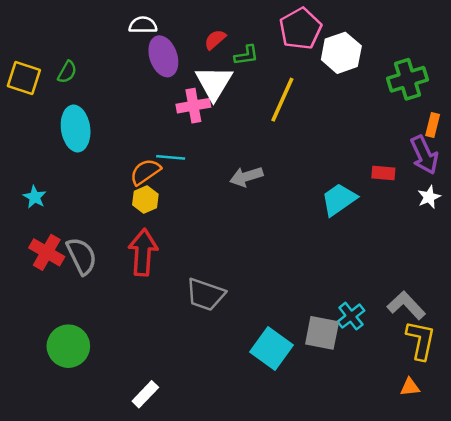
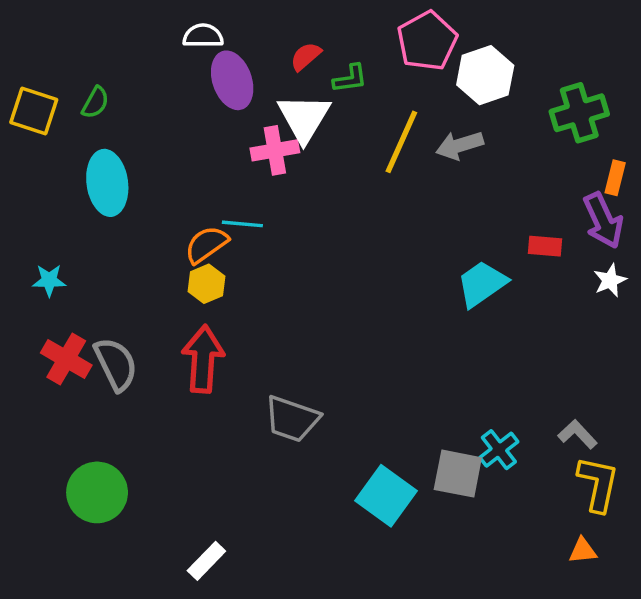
gray arrow: (246, 177) -> (460, 145), moved
cyan star: (35, 197) -> (49, 280), turned -30
gray L-shape: (406, 305) -> (578, 434), size x0.7

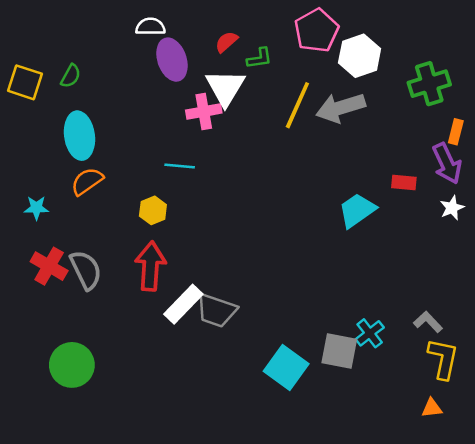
gray arrow: (460, 145) -> (341, 108), size x1.4
orange semicircle: (206, 244) -> (87, 181), moved
white rectangle: (206, 561) -> (183, 304), moved, size x1.4

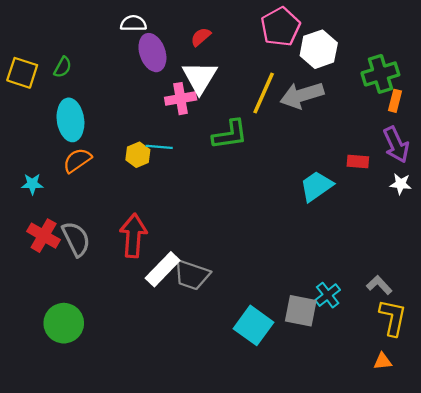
green L-shape: (259, 58) -> (230, 135), moved, size x1.6
orange rectangle: (456, 132) -> (395, 101), moved
white star: (452, 208) -> (401, 184), turned 30
yellow hexagon: (153, 210) -> (138, 155), moved

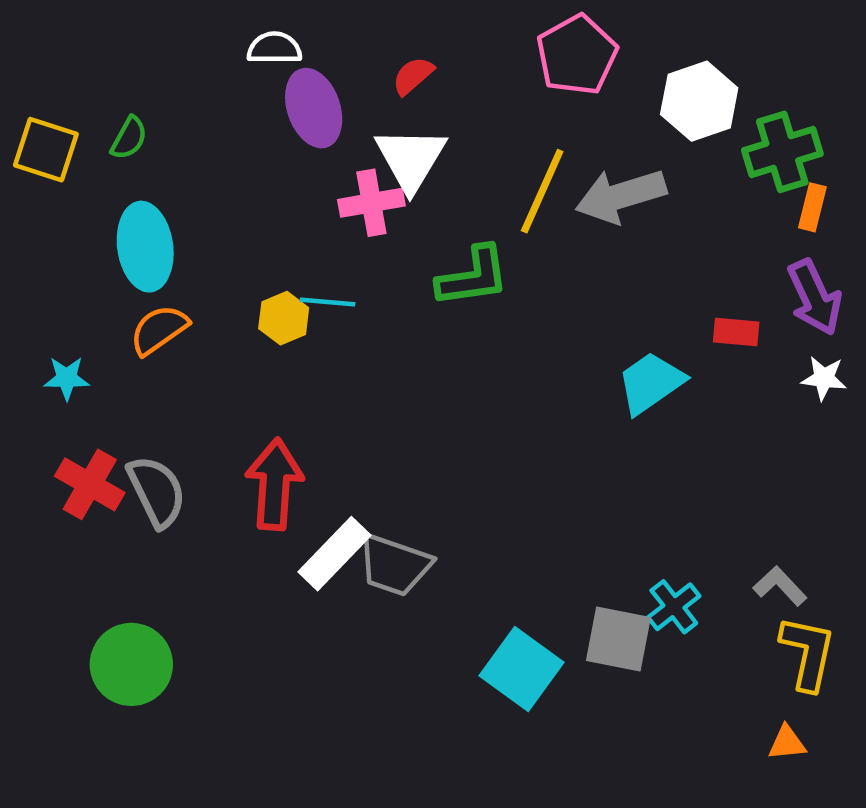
white hexagon: (319, 49) -> (699, 101), moved

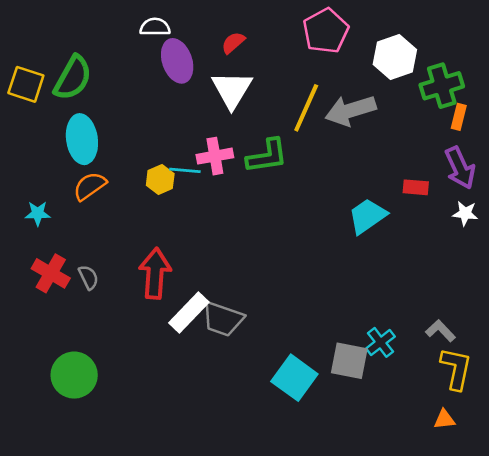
green semicircle: (129, 138) -> (73, 78), size x1.8
pink cross: (371, 203) -> (215, 156), moved
gray semicircle: (157, 491) -> (88, 277), size x0.6

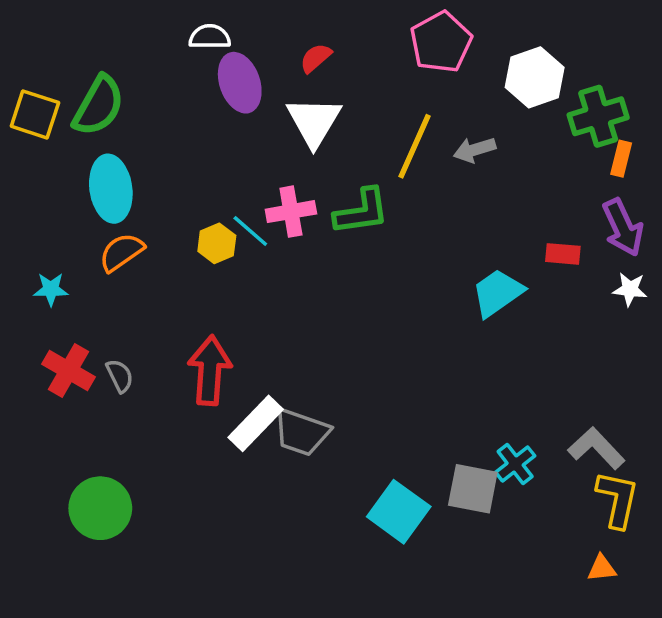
gray arrow: (350, 110) -> (475, 150), size x0.6
cyan line: (185, 170) -> (250, 231), turned 36
gray L-shape: (440, 331) -> (596, 448), size x1.4

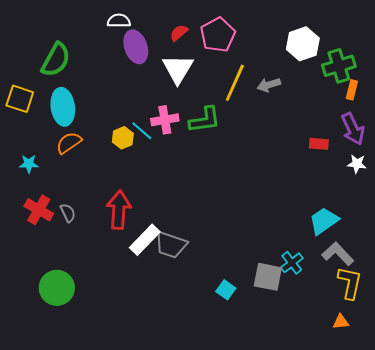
pink pentagon: (441, 42) -> (218, 35), moved
yellow square: (35, 114) -> (20, 99), moved
cyan trapezoid: (498, 293) -> (324, 221), moved
cyan square: (399, 512) -> (226, 290), size x0.6

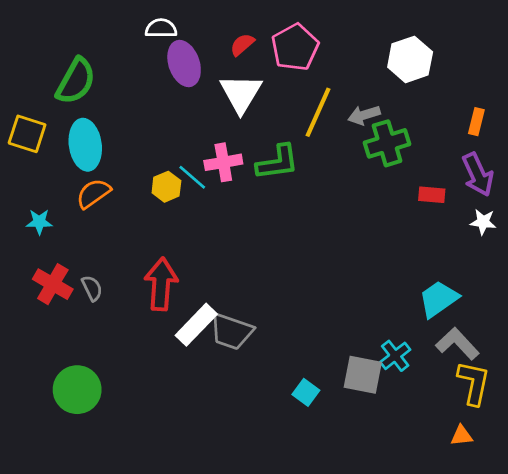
green cross: (339, 66) -> (387, 143), moved

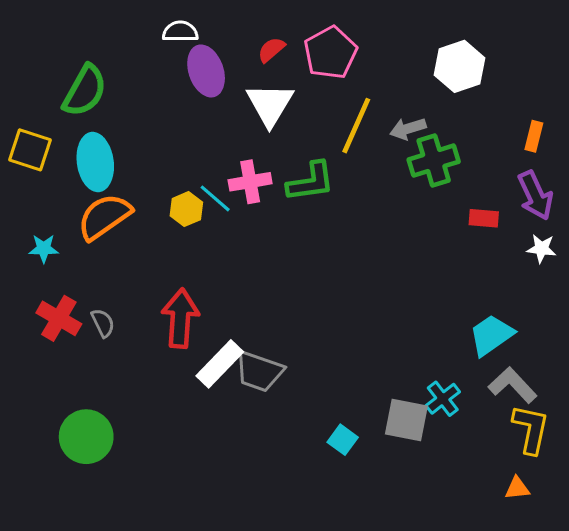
orange semicircle: (93, 193) -> (104, 217), size x1.4

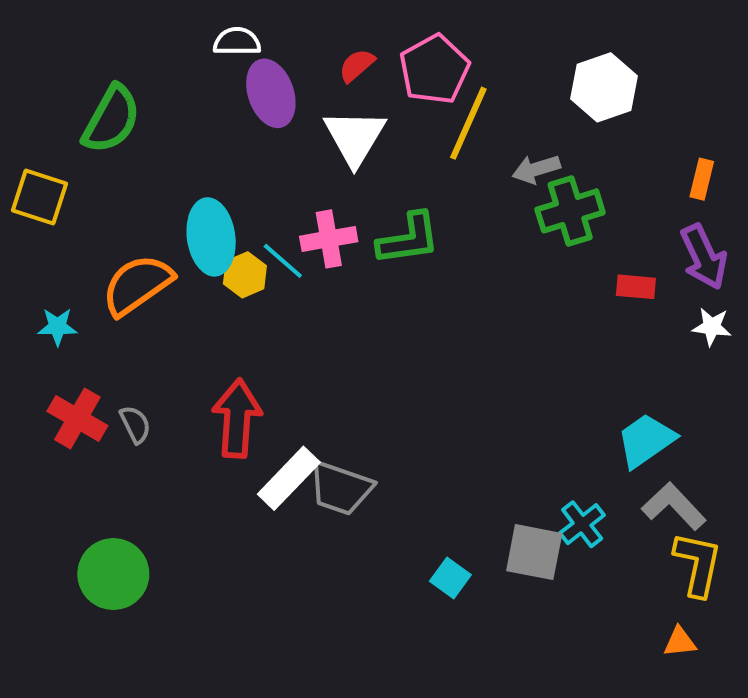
yellow line: (356, 126) -> (468, 123), moved
cyan ellipse: (95, 162) -> (211, 237), moved

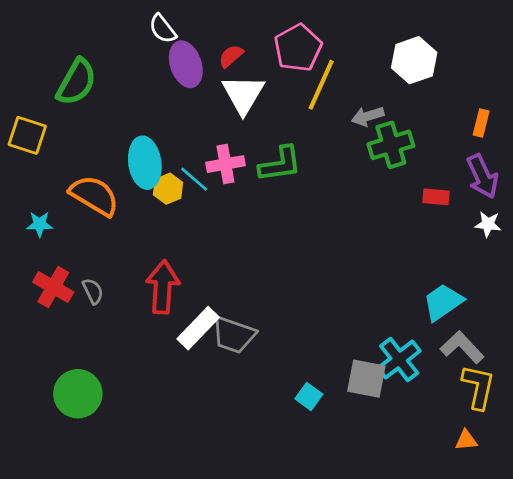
white semicircle: (237, 41) -> (163, 29), turned -128
red semicircle: (357, 65) -> (231, 56), moved
orange semicircle: (137, 285) -> (94, 195), turned 66
cyan cross: (582, 524) -> (399, 360), size x1.4

